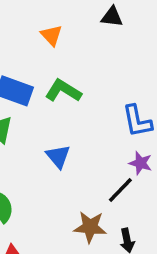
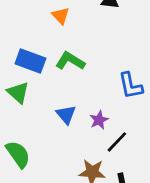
purple star: (141, 163) -> (99, 120), moved, turned 30

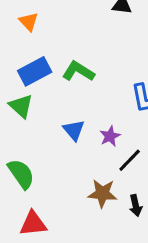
orange triangle: (61, 16) -> (29, 22), moved
blue rectangle: (30, 61) -> (35, 71), turned -48

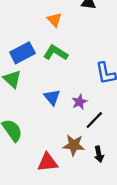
orange triangle: (29, 22) -> (54, 20), moved
red triangle: (33, 224) -> (48, 162), moved

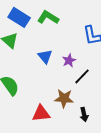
blue rectangle: (22, 53) -> (19, 17), turned 60
black arrow: (99, 154) -> (84, 114), moved

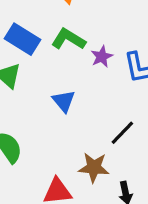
purple star: (69, 60) -> (102, 57), moved

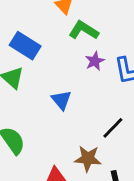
green L-shape: (68, 39) -> (84, 30), moved

